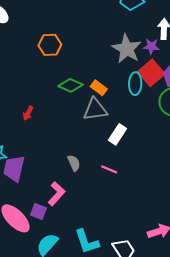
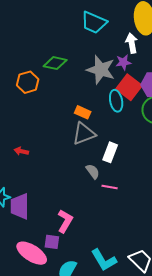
green diamond: (70, 85) -> (55, 63), moved
red arrow: (28, 113) -> (21, 151), turned 88
gray semicircle: (74, 163) -> (93, 171), moved

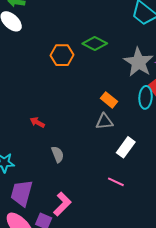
gray triangle: (84, 134) -> (104, 122), size x0.7
gray semicircle: (93, 171) -> (58, 154), moved
purple trapezoid: (20, 206) -> (22, 193), moved

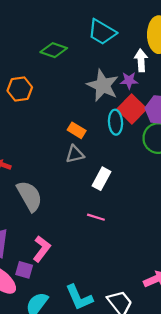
green diamond: (95, 43) -> (54, 50), moved
gray semicircle: (58, 154) -> (29, 196), size x1.8

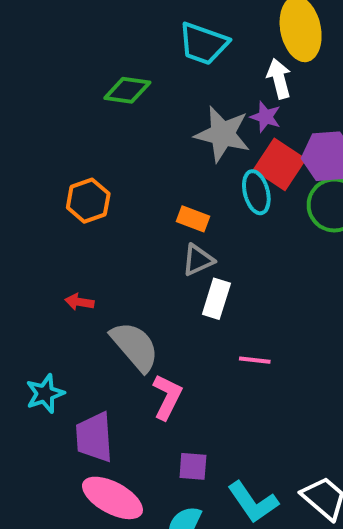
purple star: (129, 80) -> (266, 117), turned 30
orange hexagon: (20, 89) -> (88, 201), moved
white rectangle: (102, 179) -> (216, 299), moved
pink L-shape: (42, 249) -> (167, 397), moved
purple square: (24, 270) -> (193, 466), moved

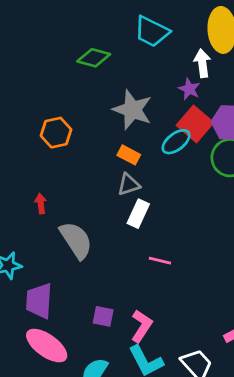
gray star: (223, 134) -> (132, 110), moved
cyan ellipse: (256, 192) -> (176, 142), turned 60
red arrow: (79, 302) -> (41, 204), turned 66
pink L-shape: (167, 397) -> (142, 326), moved
purple square: (193, 466) -> (103, 316), moved

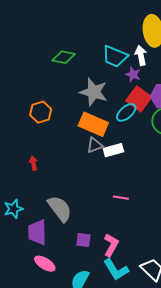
cyan trapezoid: (152, 31) -> (115, 56), moved
orange rectangle: (129, 155) -> (93, 124), size x1.8
white rectangle: (138, 214) -> (113, 150), moved, turned 54
gray semicircle: (76, 240) -> (60, 209), moved
pink ellipse: (47, 346) -> (45, 264), size x0.7

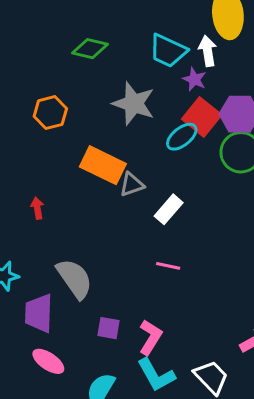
orange hexagon: (41, 112) -> (50, 113), moved
orange rectangle: (93, 124) -> (103, 165), moved
white rectangle: (113, 150) -> (169, 209), moved, turned -36

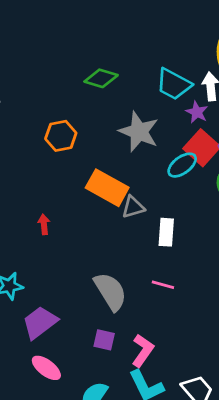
white rectangle: (169, 209) -> (166, 232), turned -40
gray semicircle: (74, 279) -> (110, 291), moved
purple trapezoid: (39, 313) -> (40, 322), turned 48

